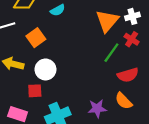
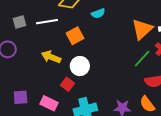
red square: (35, 91) -> (68, 84), turned 32

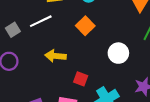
orange square: (75, 36) -> (85, 26), moved
white circle: (80, 66) -> (118, 53), moved

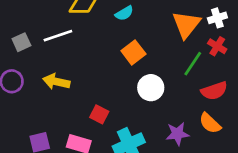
orange square: (85, 26) -> (133, 52), moved
yellow arrow: (56, 56) -> (56, 82), moved

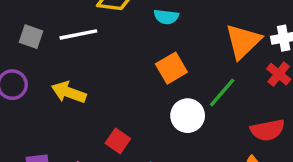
cyan semicircle: (124, 13) -> (166, 17), turned 30
gray square: (21, 42) -> (31, 37), turned 36
green line: (193, 64) -> (222, 92), moved

